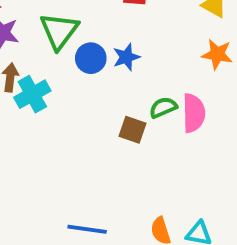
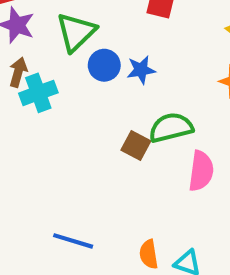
green semicircle: (163, 107) -> (171, 128), size x1.5
pink semicircle: (194, 113) -> (201, 171), moved

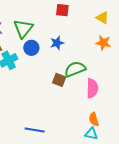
blue circle: (104, 65) -> (31, 48), moved
orange semicircle: (149, 254) -> (94, 119), moved

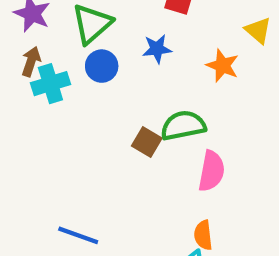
blue star: (57, 43) -> (157, 49), moved
orange star: (103, 43) -> (222, 66), moved

